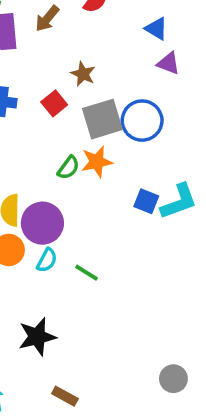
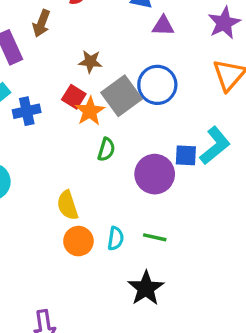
orange star: (97, 162) -> (90, 111), moved
purple circle: (42, 223) -> (155, 174), moved
black star: (37, 337) -> (146, 288), moved

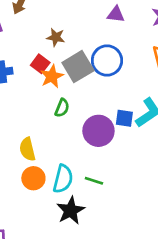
cyan semicircle: (116, 238) -> (63, 179), size x1.5
black star: (146, 288) -> (71, 210), moved

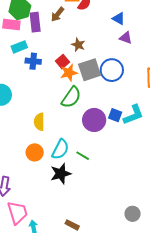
green semicircle: (62, 108) -> (71, 97), size x1.6
orange circle: (33, 178) -> (35, 152), moved

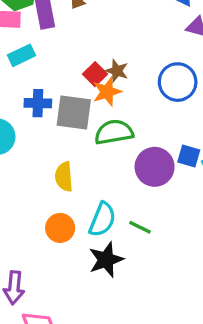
brown star: (78, 45) -> (117, 71), moved
blue cross: (33, 61) -> (38, 103), moved
gray square: (90, 70) -> (74, 112), moved, turned 30
green semicircle: (71, 97) -> (114, 132), turned -130

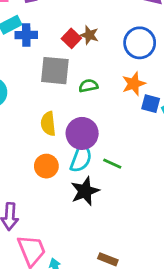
orange star: (107, 92) -> (134, 84), moved
blue cross: (38, 103) -> (26, 35), moved
green semicircle: (114, 132) -> (88, 86), size x0.6
purple circle: (155, 167) -> (82, 133), moved

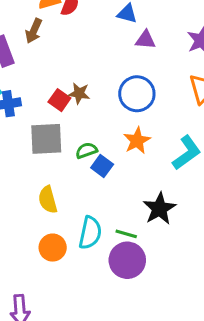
blue square: (151, 104) -> (102, 166), moved, turned 30
purple circle: (82, 133) -> (127, 260), moved
black star: (85, 191) -> (159, 209), moved

